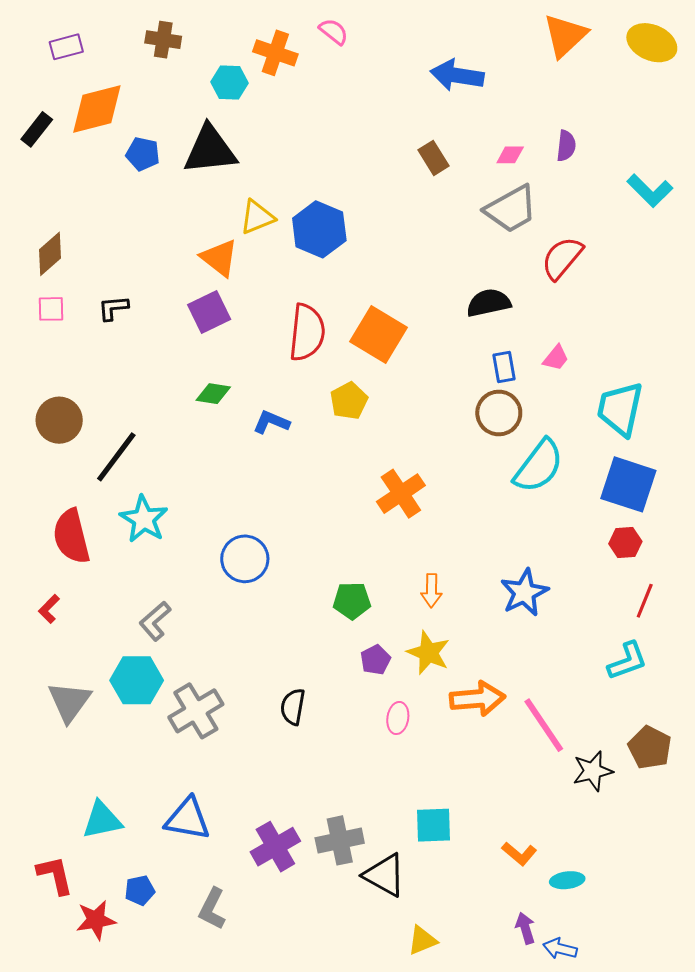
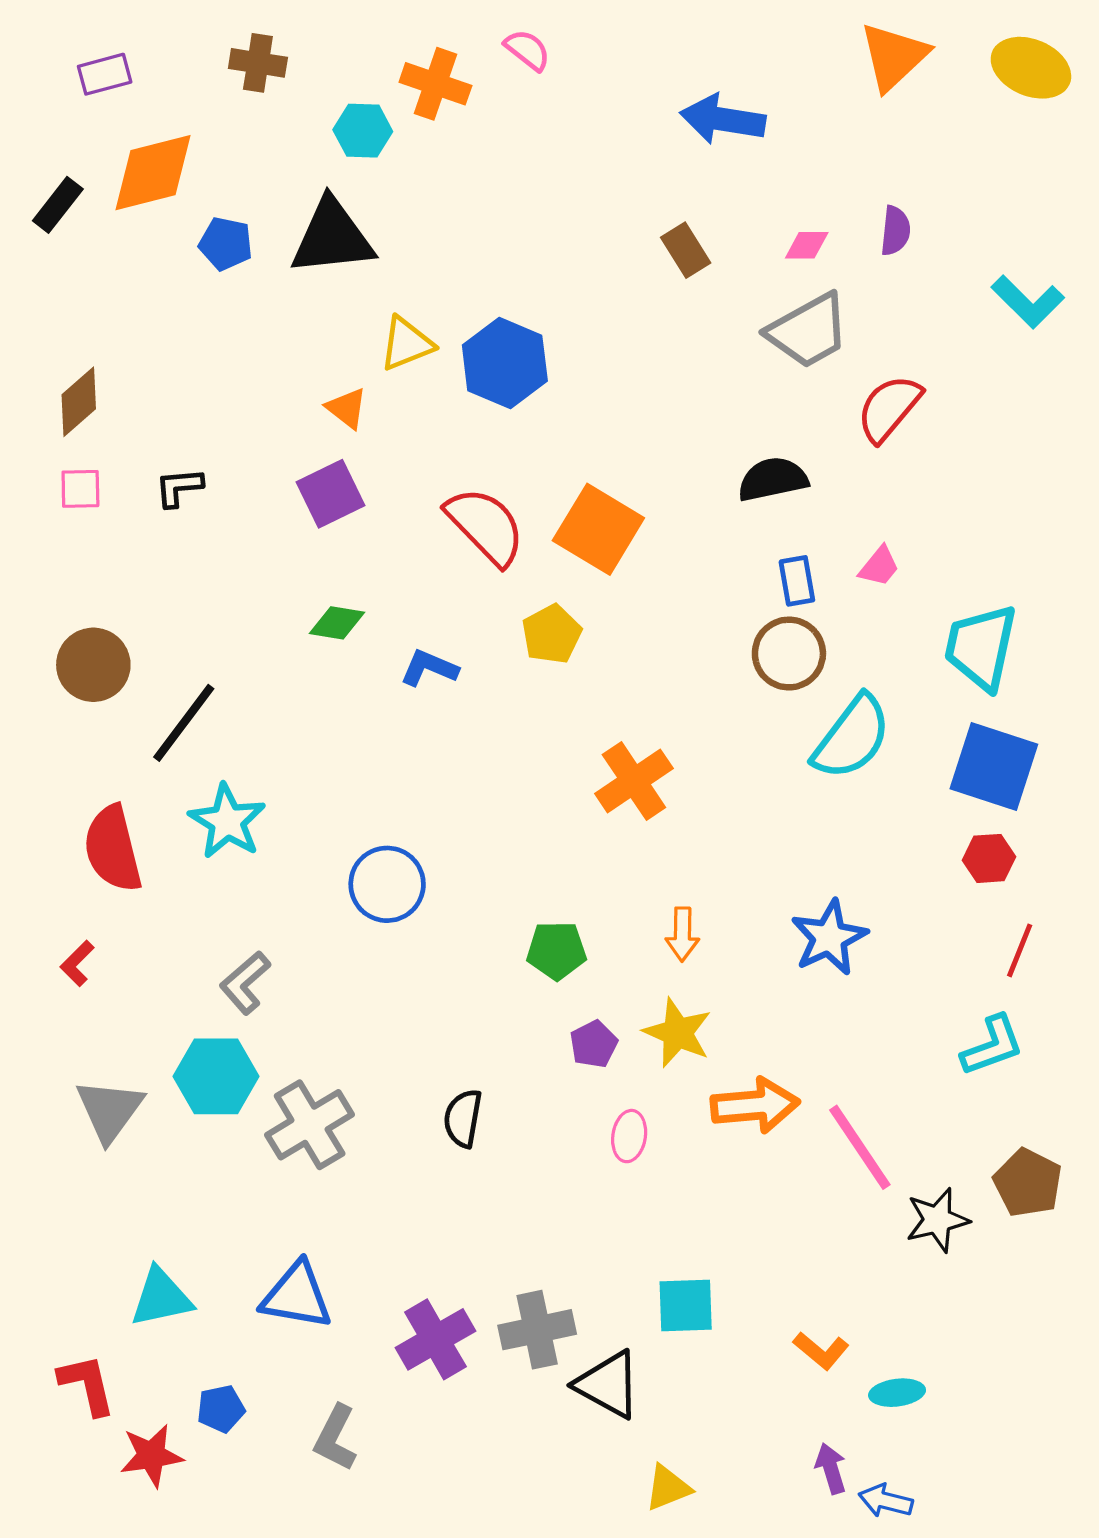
orange triangle: (219, 258) -> (347, 408), size x0.7
red semicircle: (307, 332) -> (485, 526), turned -50

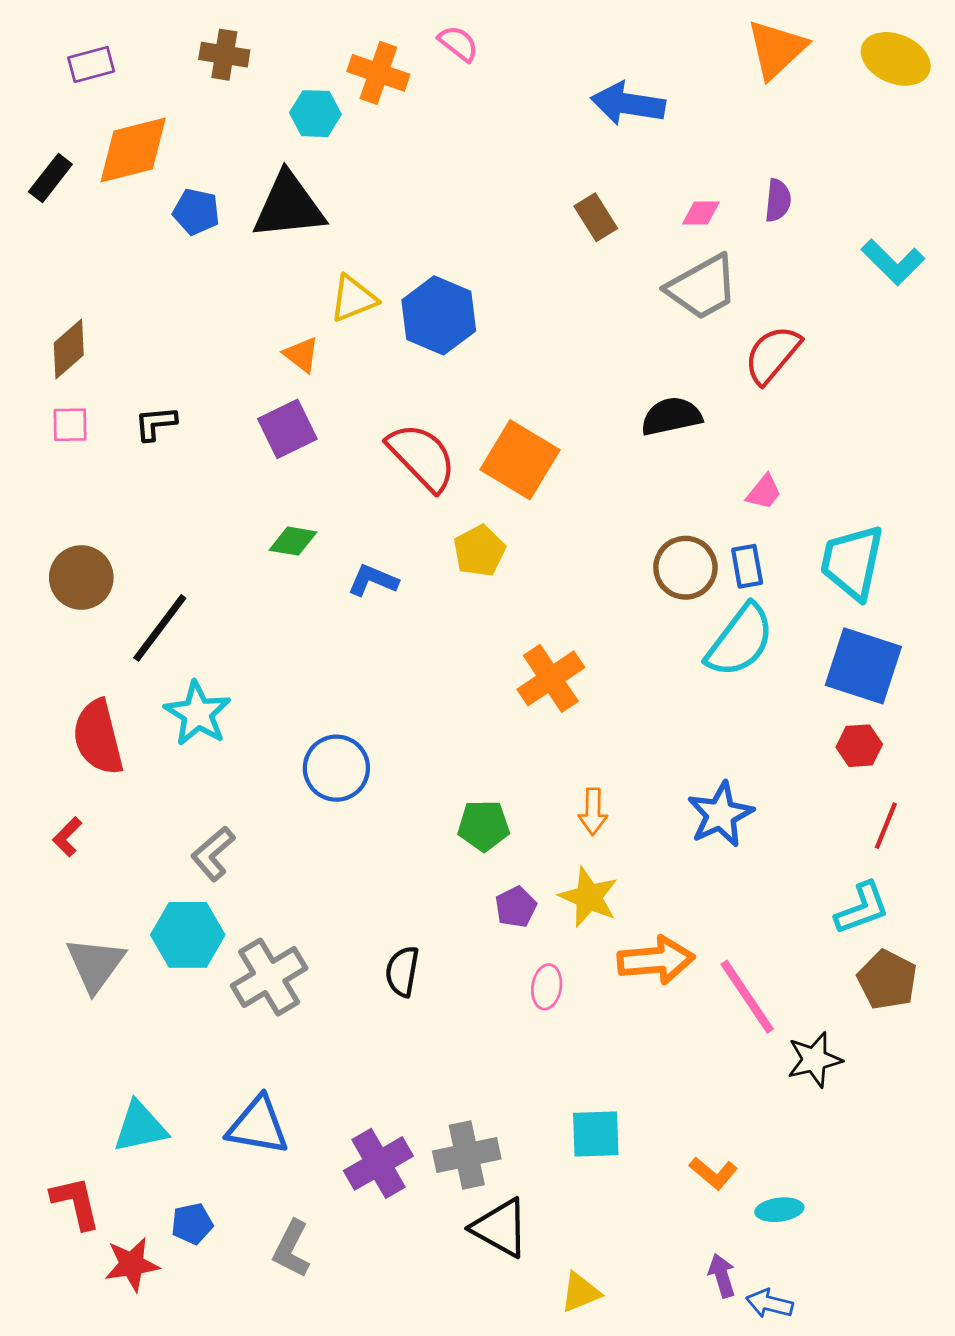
blue rectangle: (797, 581) -> (747, 566), moved
brown pentagon: (1028, 1183) -> (887, 980), moved
black triangle: (608, 1385) -> (500, 1228), moved

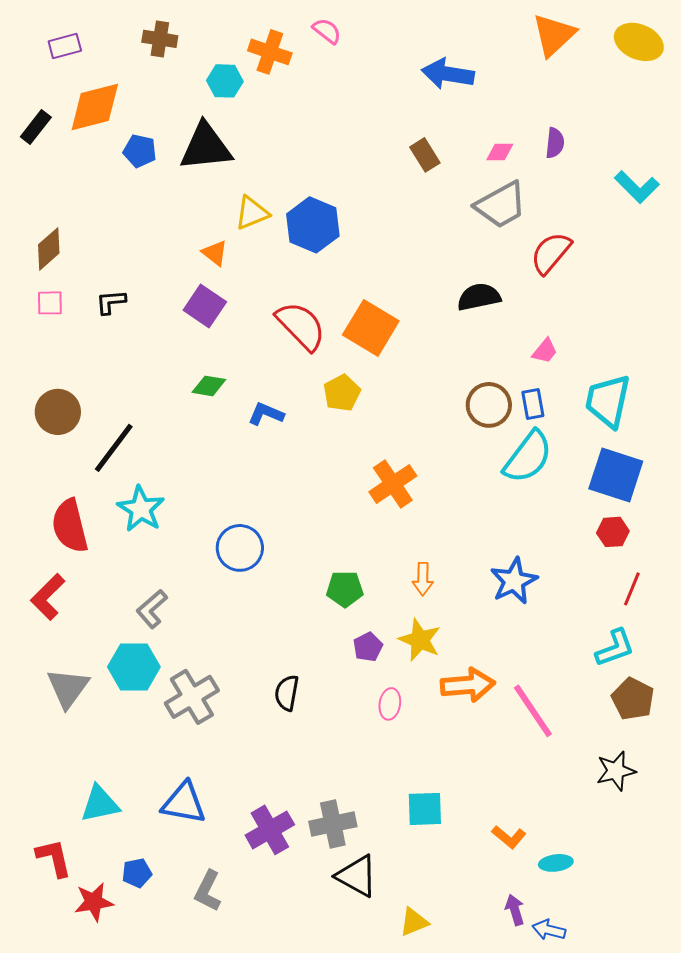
purple square: (287, 429) -> (205, 306), turned -30
red L-shape: (67, 837) -> (48, 597), size x1.6
black star: (814, 1060) -> (616, 771), moved

